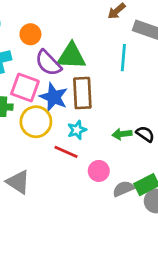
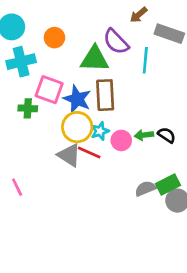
purple semicircle: (48, 63) -> (116, 42), moved
yellow circle: (36, 122) -> (77, 127), moved
pink circle: (99, 171) -> (121, 140), moved
gray triangle: (18, 182) -> (69, 155), moved

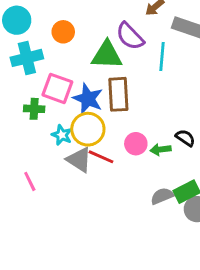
cyan star: (100, 131) -> (62, 135), moved, turned -30
green arrow: (144, 135) -> (161, 150), moved
pink line: (17, 187) -> (30, 181), moved

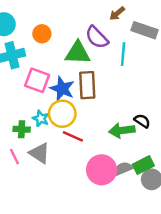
green cross: (34, 109) -> (22, 129), moved
pink circle: (136, 144) -> (102, 170), moved, size x1.6
green arrow: (161, 150) -> (122, 130), size x1.5
gray triangle: (79, 160) -> (40, 153), moved

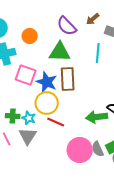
purple semicircle: (97, 37) -> (67, 26), moved
cyan star: (41, 118) -> (29, 118), moved
gray triangle: (40, 153) -> (28, 136), turned 30
gray semicircle: (123, 169) -> (98, 149), turned -91

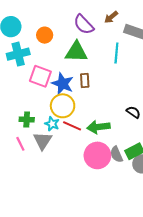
brown rectangle: (68, 79) -> (85, 80), size x0.6
green arrow: (97, 117) -> (98, 127), moved
cyan star: (29, 118) -> (52, 124), moved

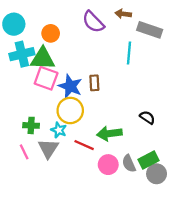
brown arrow: (111, 17) -> (123, 14), turned 48
green triangle: (76, 52) -> (43, 59), moved
red line: (72, 126) -> (84, 145), moved
pink circle: (97, 155) -> (108, 165), size x0.7

